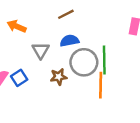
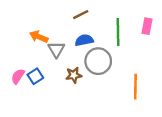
orange arrow: (17, 26) -> (39, 37), moved
green line: (104, 60) -> (118, 32), moved
orange line: (101, 85) -> (135, 87), moved

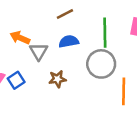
gray circle: (98, 61) -> (101, 64), moved

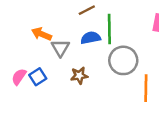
green line: (105, 33) -> (109, 29), moved

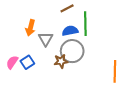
orange arrow: (42, 34) -> (30, 28), turned -98
gray circle: (123, 60) -> (72, 51), moved

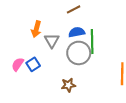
green line: (85, 24) -> (92, 42), moved
brown star: (61, 61) -> (68, 85), moved

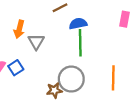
blue semicircle: (77, 32) -> (78, 24), moved
gray circle: (79, 53) -> (71, 79), moved

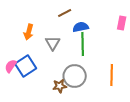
gray triangle: (36, 42) -> (53, 43), moved
blue square: (16, 68) -> (26, 66), size x1.5

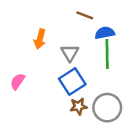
brown line: (65, 13) -> (85, 15), turned 48
blue square: (26, 66) -> (72, 81), moved
gray circle: (75, 76) -> (107, 108), moved

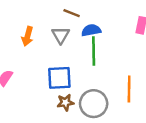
gray triangle: (70, 53) -> (61, 35), moved
blue square: (72, 81) -> (59, 78), turned 30

